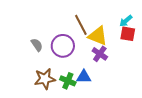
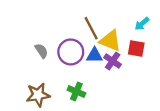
red square: (128, 34) -> (136, 49), moved
blue triangle: (84, 77) -> (94, 55), moved
brown star: (45, 79) -> (38, 95), moved

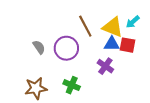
yellow triangle: (110, 41) -> (113, 27), moved
blue triangle: (94, 55) -> (112, 44), moved
purple cross: (113, 61) -> (105, 66), moved

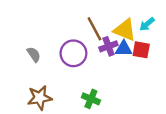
gray semicircle: (39, 47) -> (34, 55), moved
purple cross: (105, 66) -> (108, 46), moved, turned 35
green cross: (72, 85) -> (91, 99), moved

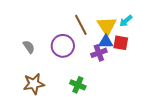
yellow triangle: (125, 30) -> (107, 26), turned 35
purple cross: (108, 46) -> (99, 53), moved

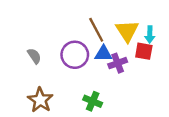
cyan arrow: (126, 21) -> (150, 35), moved, turned -48
blue triangle: (106, 42) -> (103, 54), moved
brown star: (34, 84) -> (40, 100), turned -30

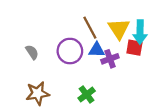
cyan arrow: (150, 35) -> (140, 32), size x1.5
brown star: (40, 100) -> (38, 93), turned 30
green cross: (93, 101) -> (87, 94), turned 30

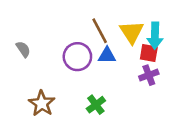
gray semicircle: (32, 52) -> (23, 49), moved
purple cross: (110, 59) -> (149, 75), moved
brown star: (38, 93) -> (42, 103), turned -30

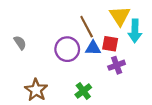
yellow triangle: (132, 32) -> (120, 16), moved
red square: (149, 53) -> (110, 44), moved
purple cross: (149, 75) -> (117, 65), moved

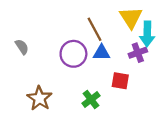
red square: (110, 44) -> (120, 81), moved
purple cross: (117, 65) -> (138, 53), moved

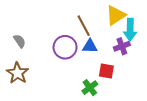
yellow triangle: (131, 18) -> (116, 15), turned 30
brown star: (39, 98) -> (18, 73), moved
green cross: (91, 100) -> (90, 88), moved

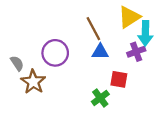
gray semicircle: (20, 41) -> (17, 63), moved
purple circle: (65, 47) -> (55, 53), moved
brown star: (18, 73) -> (33, 82), moved

